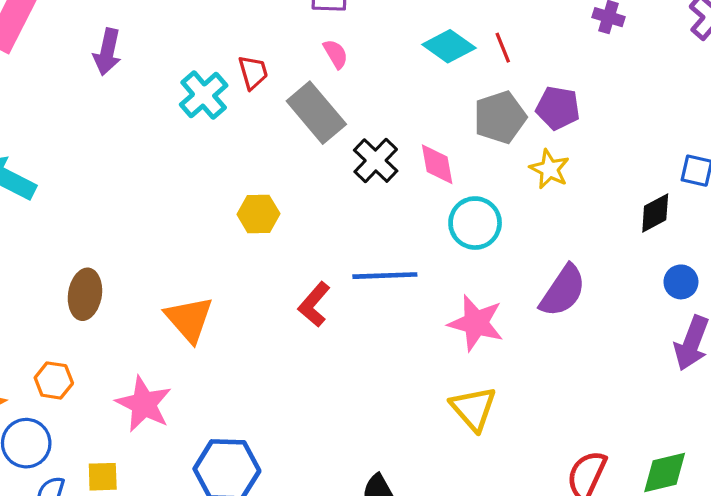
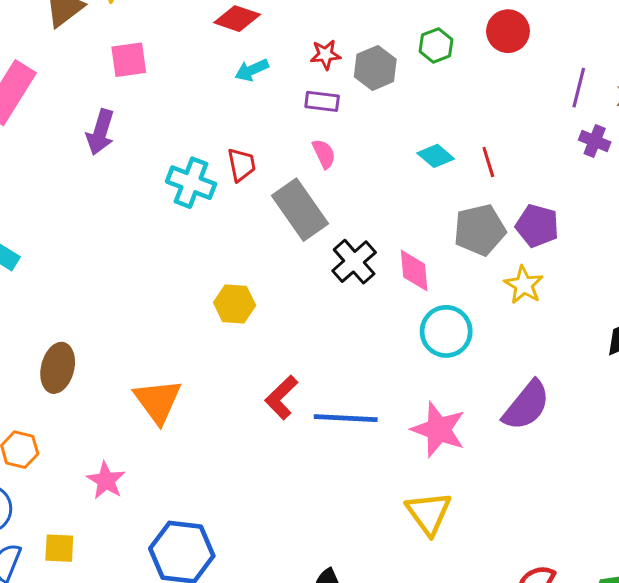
cyan diamond: (449, 46) -> (436, 156), size x0.7
cyan cross: (204, 95) -> (191, 183), turned -33
blue line: (385, 276) -> (346, 418), moved
pink star: (144, 404) -> (106, 480), size x0.7

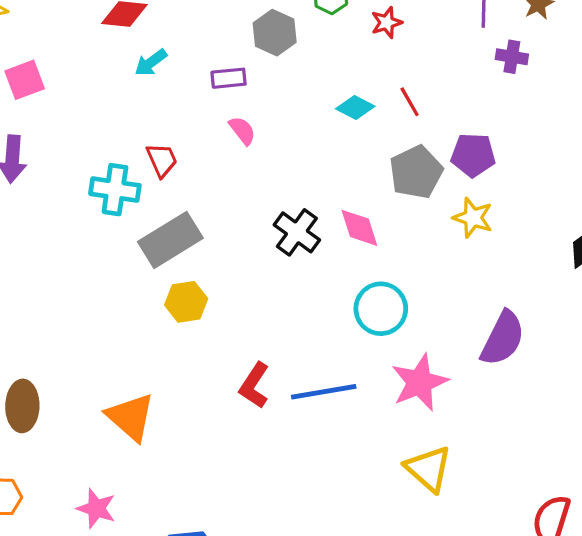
red star: (325, 55) -> (387, 23), moved
gray rectangle: (300, 210) -> (170, 240), moved, turned -74
cyan circle: (446, 331) -> (381, 309), moved
pink star: (438, 430) -> (420, 382), turned -30

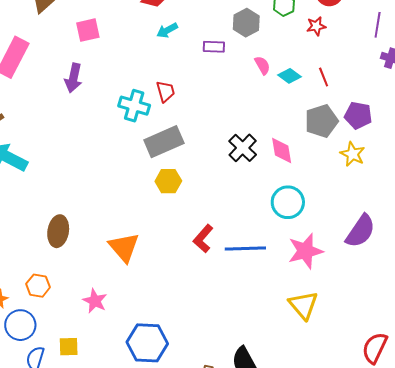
pink semicircle: (242, 131) -> (262, 65), moved

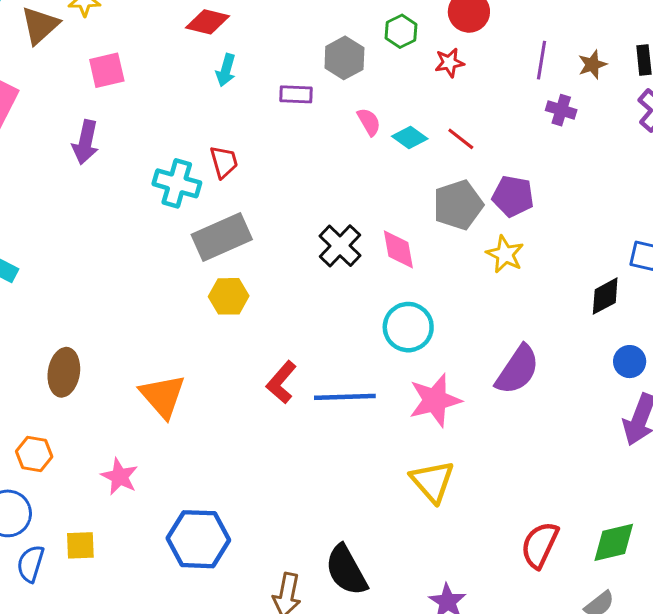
cyan arrow: (167, 30) -> (226, 70), turned -45
red line: (324, 77) -> (461, 139), turned -30

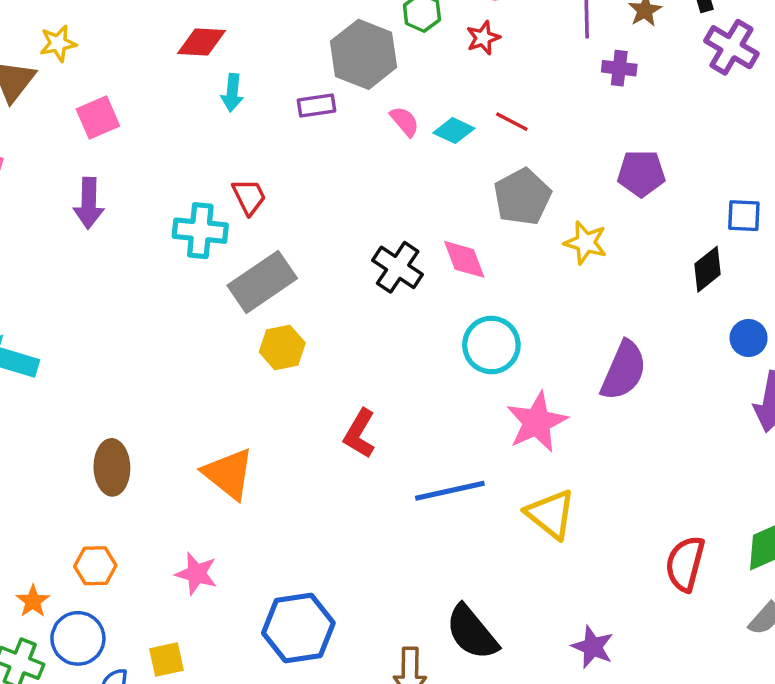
gray hexagon: (344, 58) -> (364, 54), size x1.4
purple pentagon: (513, 196) -> (641, 173), moved
blue line: (345, 397) -> (450, 491), moved

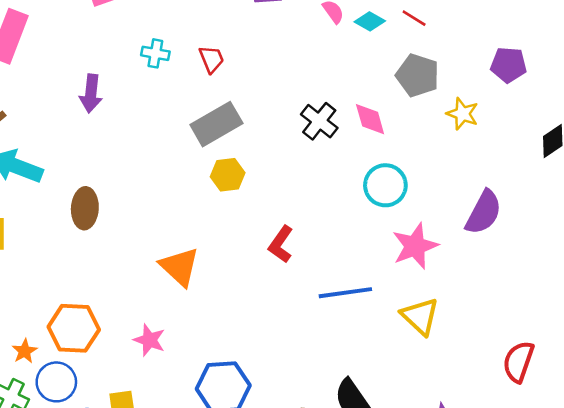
gray pentagon: (522, 197) -> (418, 75), turned -30
purple arrow: (89, 203) -> (91, 94), moved
cyan cross: (200, 231) -> (155, 53), moved, size x0.7
brown ellipse: (112, 467) -> (85, 208), moved
orange hexagon: (95, 566) -> (74, 328), size x1.6

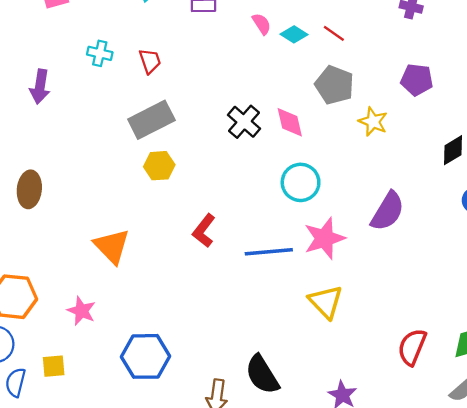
blue line: (345, 293) -> (269, 252), moved

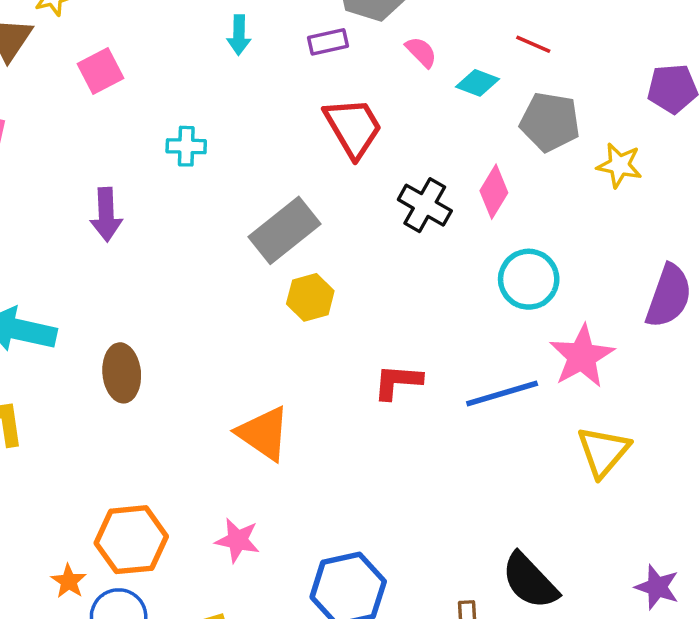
cyan diamond: (294, 34) -> (478, 83), moved
red trapezoid: (150, 61) -> (353, 127), moved, size x1.6
pink diamond: (290, 122) -> (494, 192), turned 56
red L-shape: (204, 231) -> (398, 382), turned 68
yellow triangle: (326, 302) -> (603, 452), turned 36

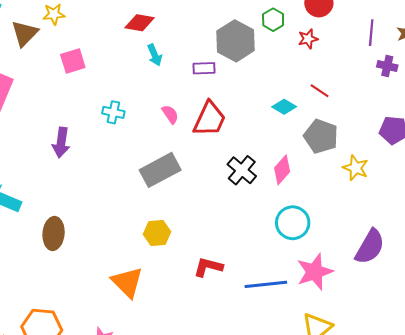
cyan arrow: (239, 35) -> (155, 55), turned -35
pink semicircle: (421, 52) -> (170, 114), moved
red trapezoid: (353, 127) -> (209, 119), turned 45
yellow hexagon: (310, 297) -> (157, 233), moved

